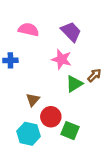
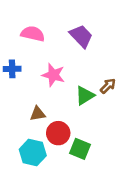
pink star: (61, 59) -> (53, 75), moved
brown triangle: (33, 100) -> (38, 114), turned 40

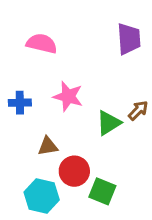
purple trapezoid: (81, 36) -> (129, 39), moved, turned 40
blue cross: (12, 69) -> (20, 103), moved

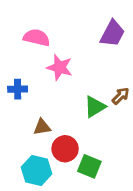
purple trapezoid: (129, 39) -> (112, 34), turned 32
pink star: (68, 96) -> (60, 67), moved

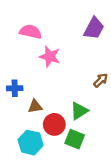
blue cross: (18, 89) -> (15, 88), moved
green triangle: (95, 107) -> (79, 111), moved

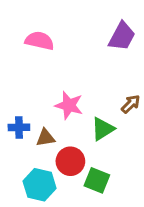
pink star: (50, 57) -> (69, 105), moved
blue cross: (15, 88) -> (19, 127), moved
green triangle: (79, 111) -> (103, 129), moved

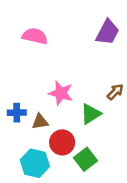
green square: (97, 180) -> (85, 159), turned 30

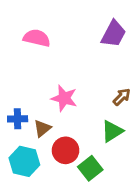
green triangle: (91, 114) -> (112, 131), moved
brown triangle: (40, 122) -> (42, 128), turned -30
cyan hexagon: (35, 163) -> (24, 161), moved

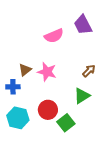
purple trapezoid: (114, 34) -> (83, 25), turned 125
pink semicircle: (37, 38) -> (54, 36), moved, turned 144
brown triangle: (42, 128) -> (25, 70), moved

